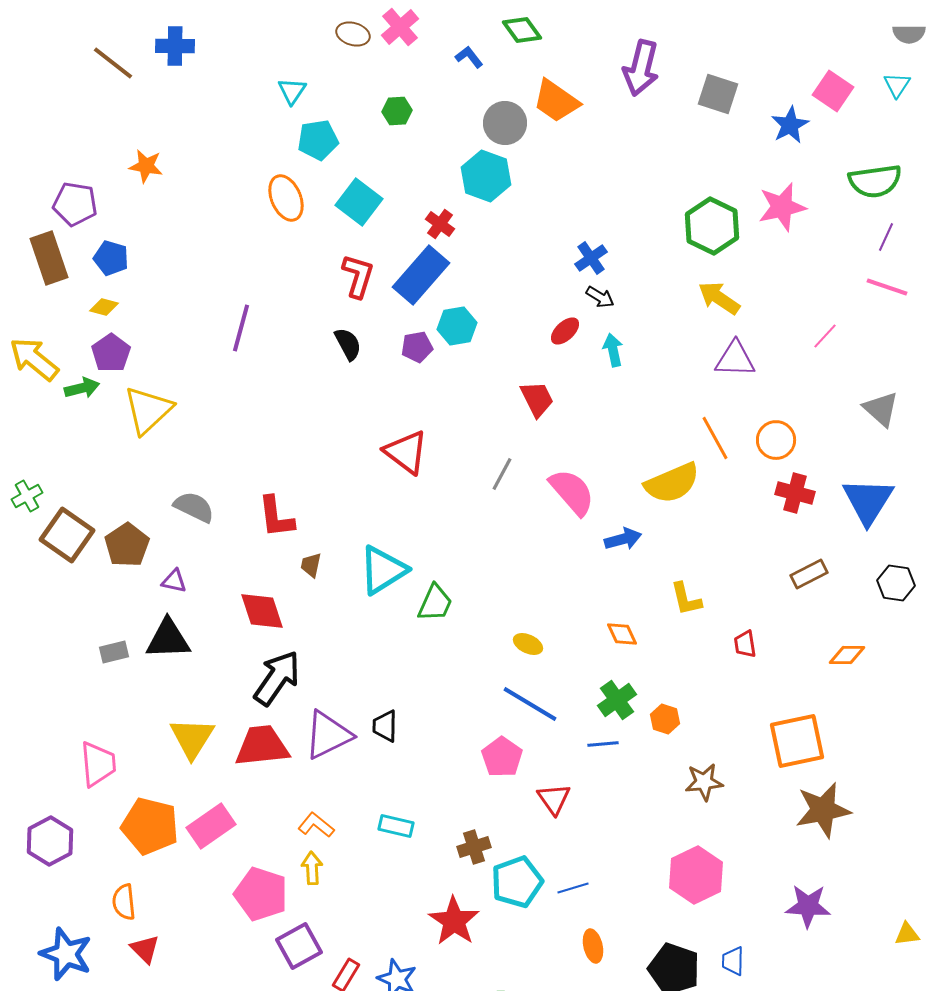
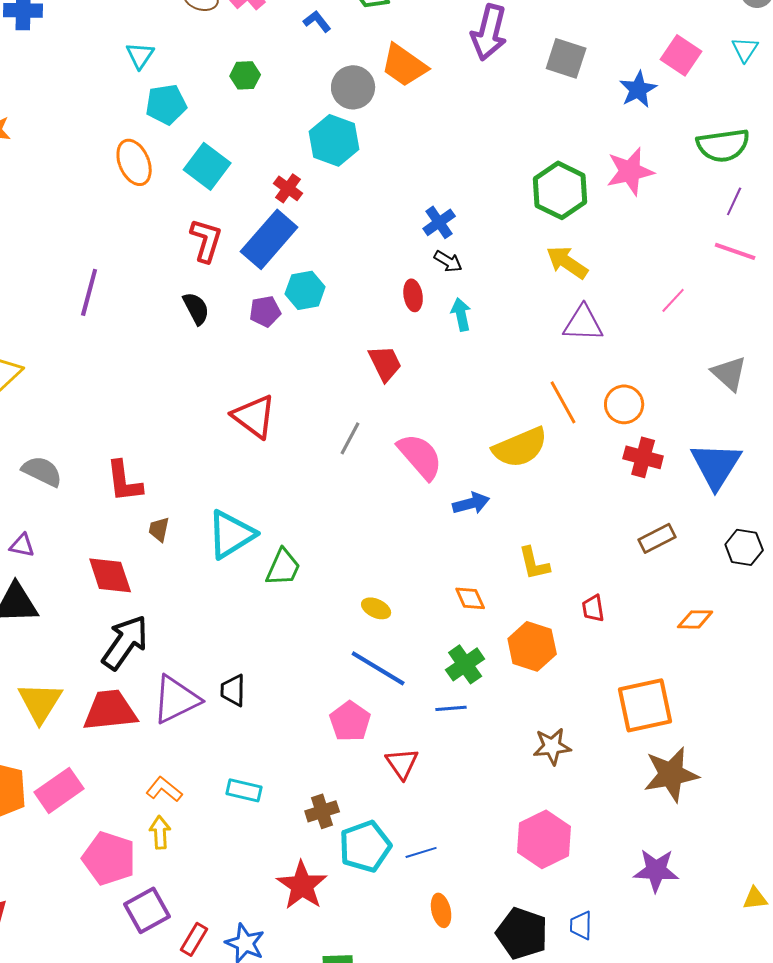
red ellipse: (565, 331) -> (413, 295), turned -56
orange hexagon: (665, 719) -> (532, 646), moved, size x1.6

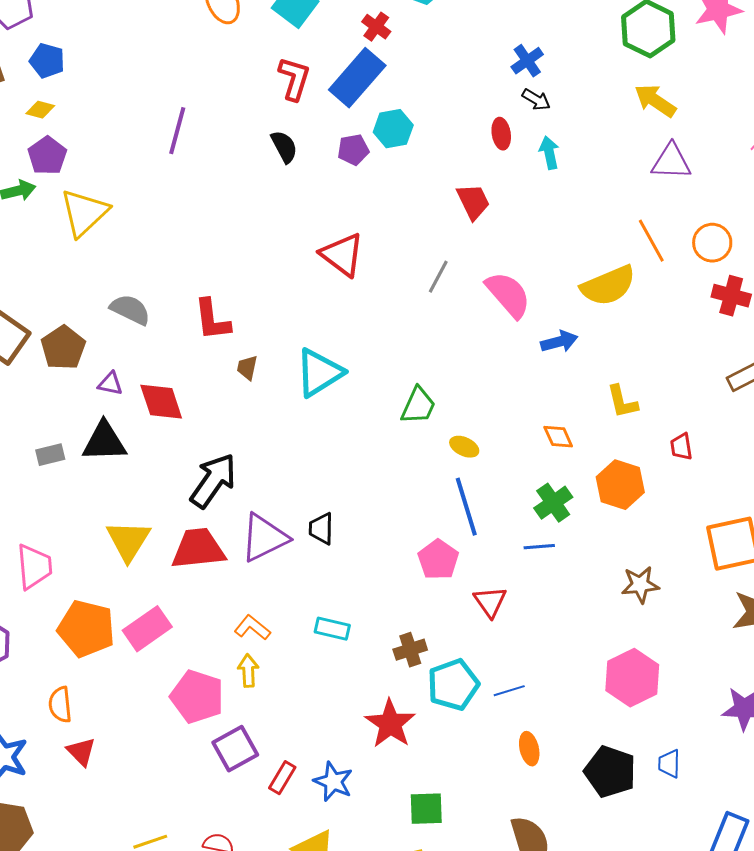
green trapezoid: (283, 567) -> (418, 406), moved
red diamond: (110, 575) -> (161, 402), moved
blue line: (378, 668) -> (466, 507), turned 42

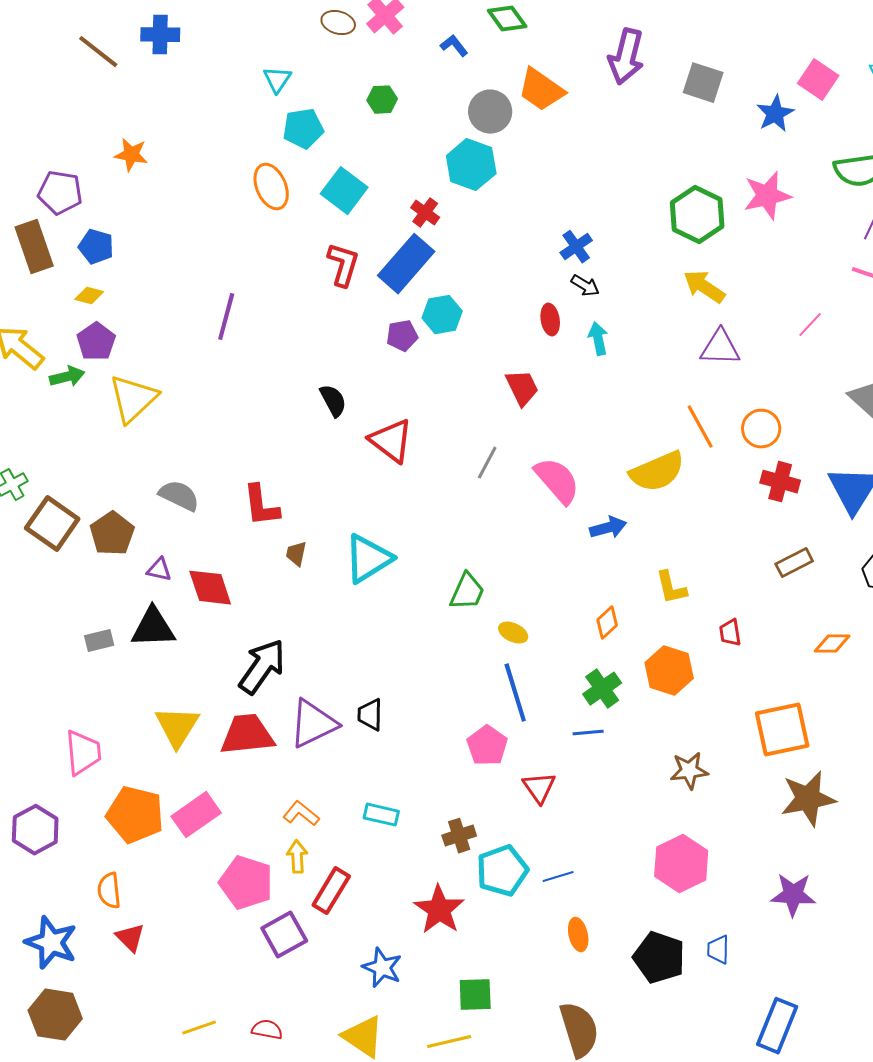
black semicircle: (284, 147) -> (333, 401), moved
orange diamond: (558, 437) -> (607, 623), turned 72
red rectangle: (282, 778) -> (331, 891), moved, size x1.4

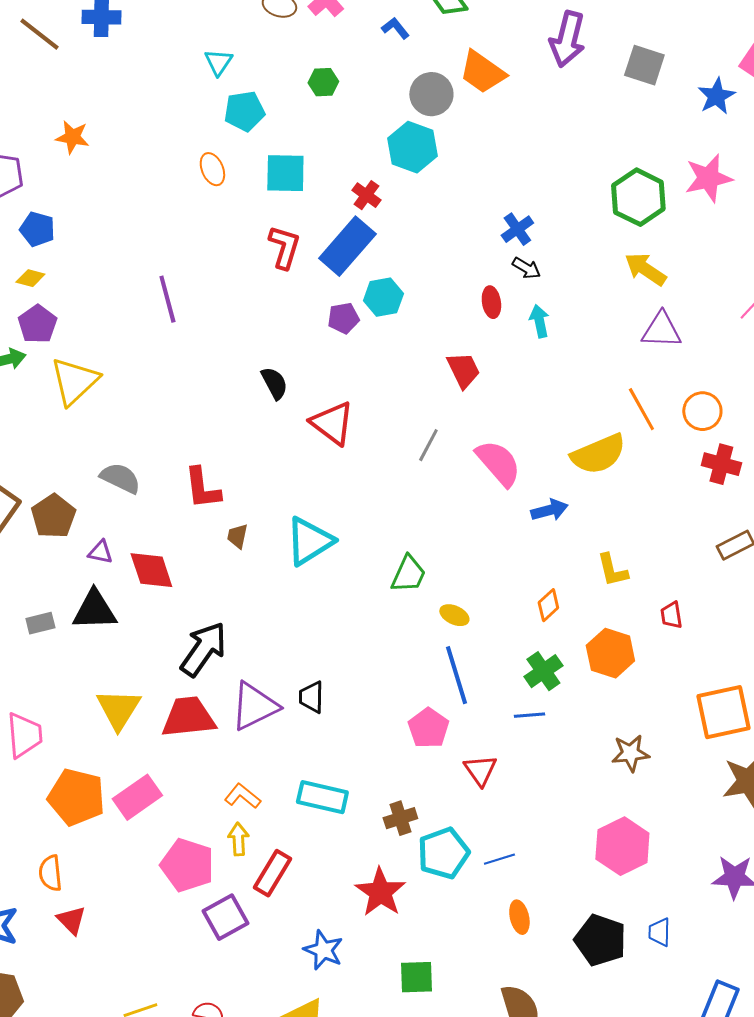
orange ellipse: (271, 187) -> (212, 169), size x0.7
cyan square: (344, 191) -> (285, 173), turned -36
purple line: (226, 317) -> (167, 299), turned -30
cyan rectangle: (381, 815) -> (322, 797), size x1.4

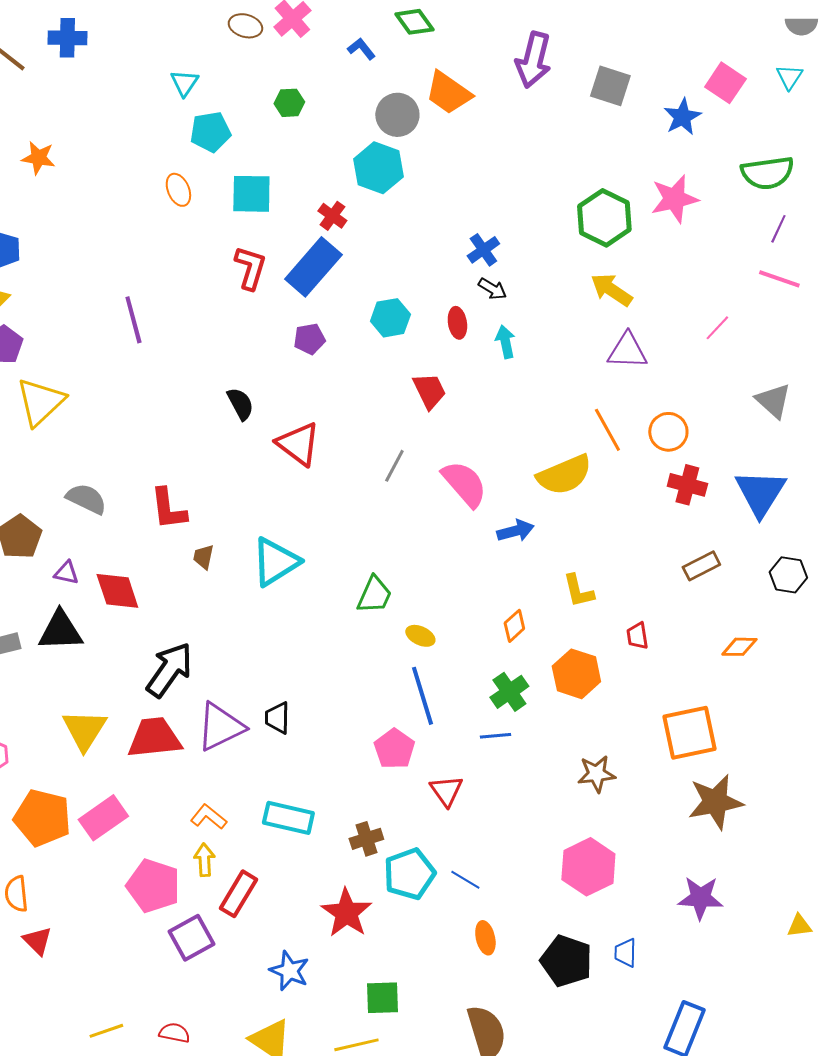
cyan hexagon: (383, 297) -> (390, 318), moved
blue line: (499, 859) -> (465, 880), turned 48

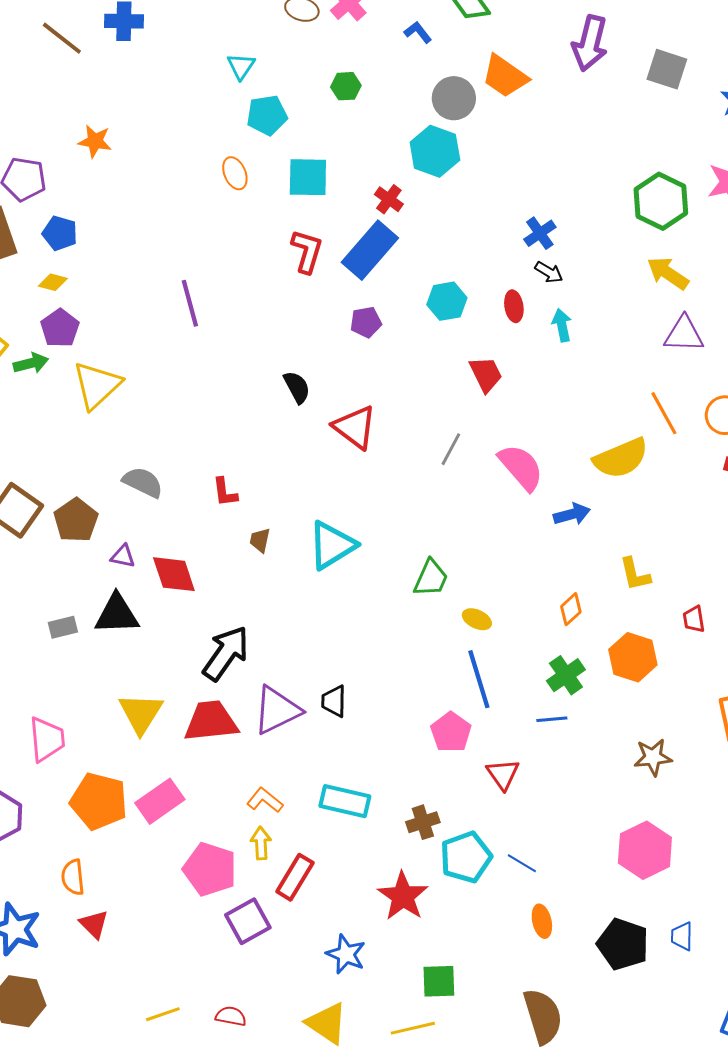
red L-shape: (168, 509) -> (225, 492), size x0.7

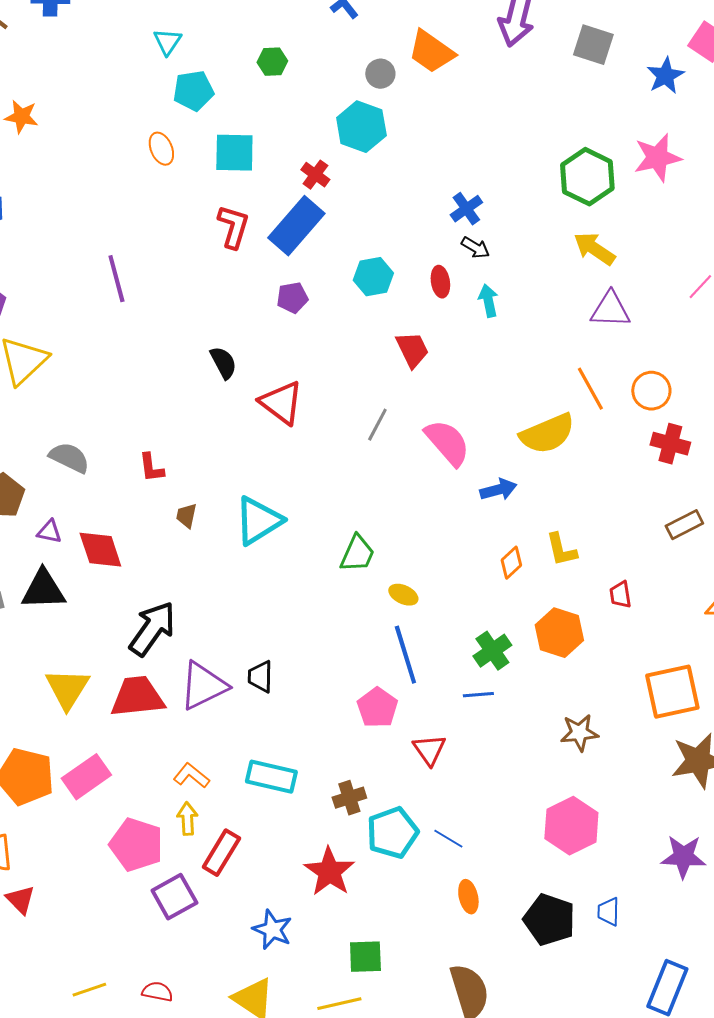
gray circle: (454, 98) -> (380, 74), size x0.7
orange diamond: (571, 609) -> (511, 563), moved

